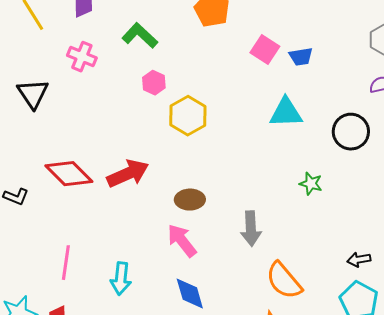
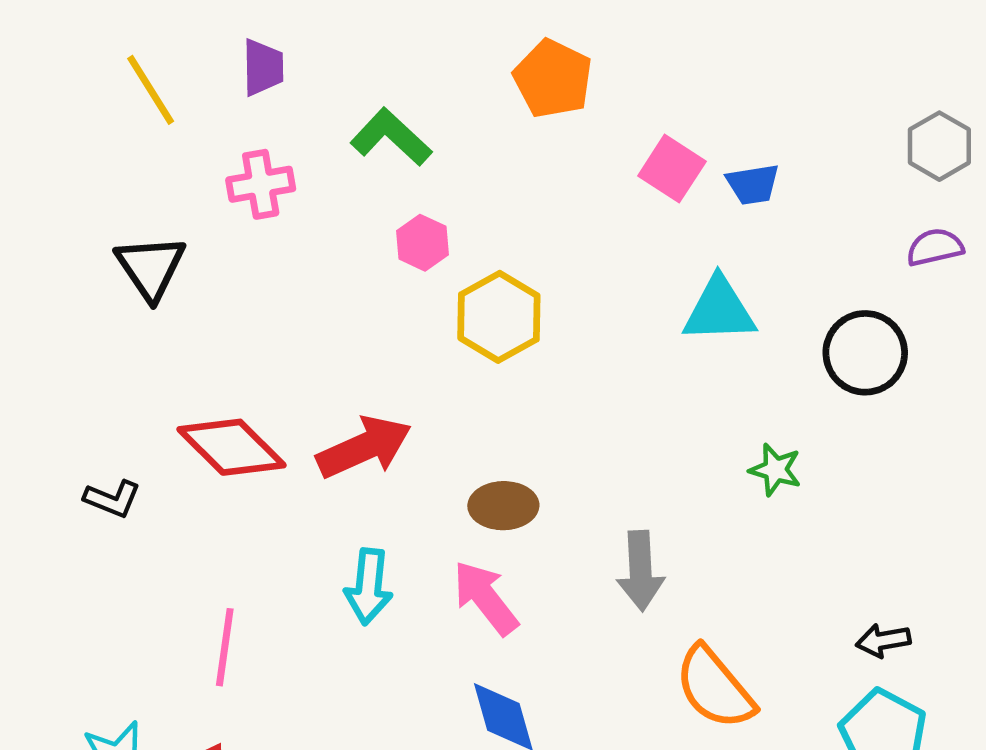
pink cross: (82, 57) -> (261, 184), turned -32
cyan arrow: (121, 279) -> (369, 587), moved

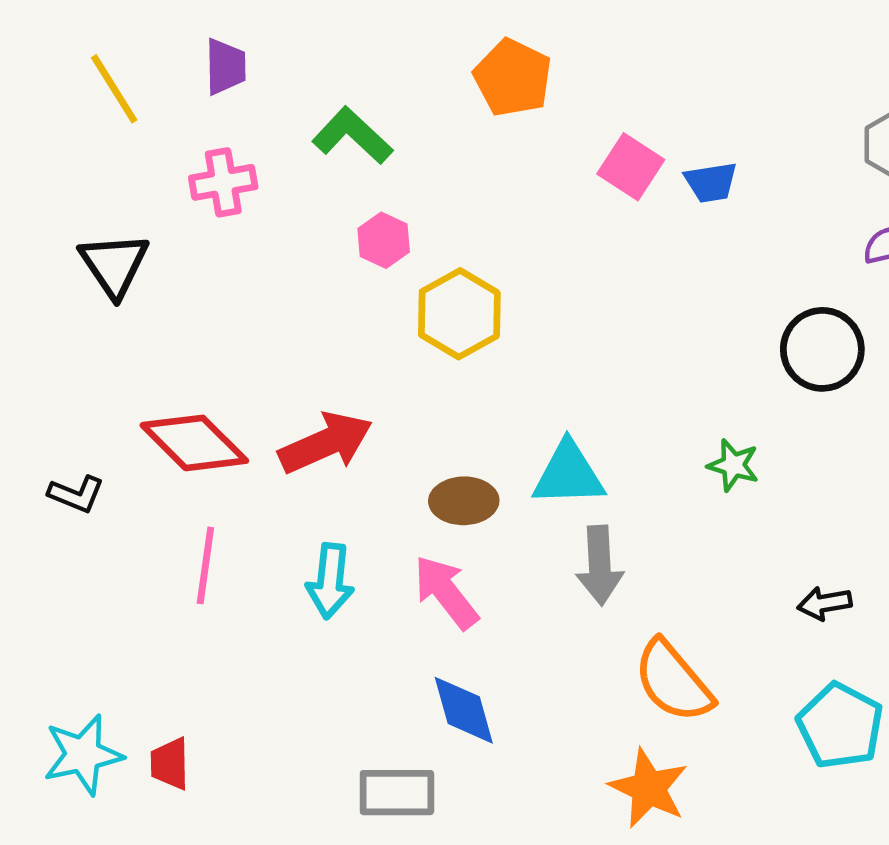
cyan triangle: (719, 310) -> (568, 474), moved
black arrow: (883, 640) -> (825, 603), moved
pink line: (225, 647) -> (205, 565), moved

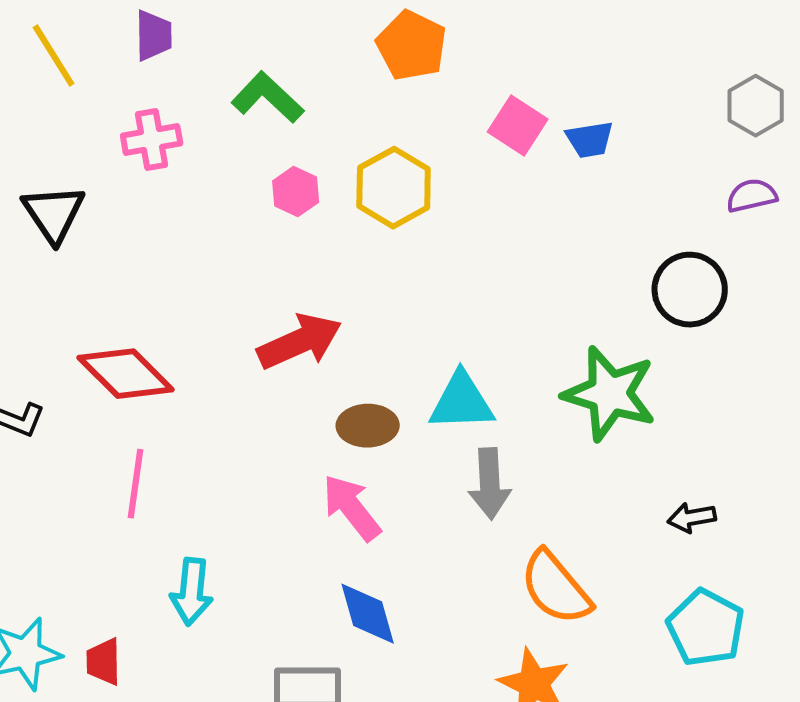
yellow hexagon: (459, 314) -> (394, 188), moved
red arrow: (326, 443) -> (300, 342), moved
green star: (733, 465) -> (610, 394), size x2.0
cyan arrow: (330, 581) -> (192, 592), moved

